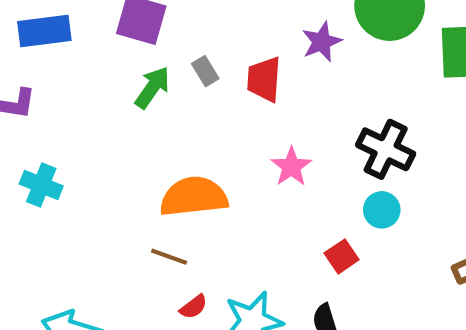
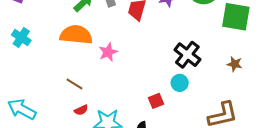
pink star: (291, 167) -> (108, 52), moved
orange semicircle: (194, 197) -> (76, 35), moved

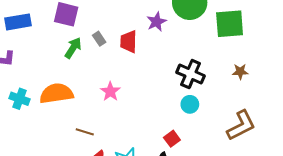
orange semicircle: (76, 35) -> (56, 94), moved
red square: (156, 101) -> (172, 139), moved

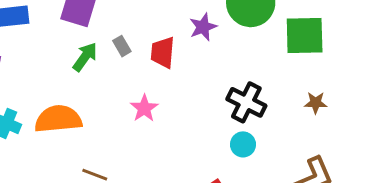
pink star: (110, 92) -> (144, 108), moved

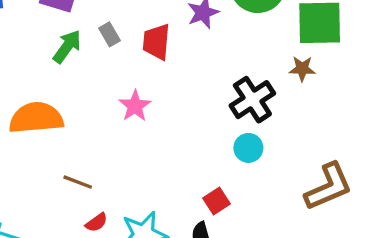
black cross: (246, 102) -> (252, 100), turned 30
brown star: (316, 103) -> (302, 69), moved

